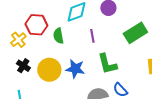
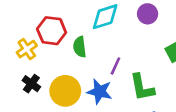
purple line: (92, 36) -> (115, 66), moved, turned 32

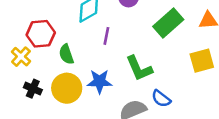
green semicircle: (80, 47) -> (66, 54), moved
purple line: (115, 66) -> (106, 36), moved

